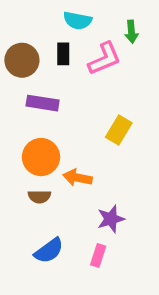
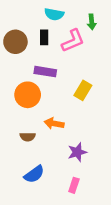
purple rectangle: (43, 103) -> (45, 72), moved
orange circle: (41, 157) -> (28, 95), moved
pink rectangle: (98, 255) -> (74, 185), moved

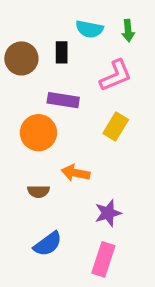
cyan semicircle: (54, 14) -> (89, 29), moved
pink L-shape: (73, 41) -> (116, 75), moved
pink rectangle: (74, 185) -> (103, 259), size x1.5

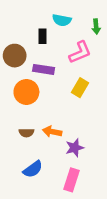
green arrow: (128, 31) -> (96, 27), moved
brown circle: (21, 58) -> (15, 56), moved
orange arrow: (76, 173) -> (52, 132), moved

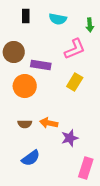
black rectangle: (42, 36) -> (26, 16), moved
pink rectangle: (71, 180) -> (86, 168), moved

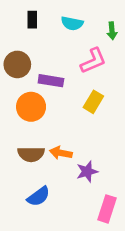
brown semicircle: (25, 124) -> (31, 154), size x1.5

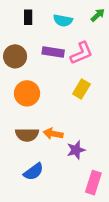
green arrow: (112, 31) -> (98, 15), moved, turned -128
purple rectangle: (51, 81) -> (53, 52), moved

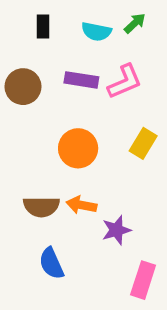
green arrow: (98, 15) -> (135, 23), moved
yellow rectangle: (81, 89) -> (143, 143), moved
orange circle: (27, 93) -> (78, 148), moved
blue semicircle: (34, 172) -> (51, 263), turned 102

